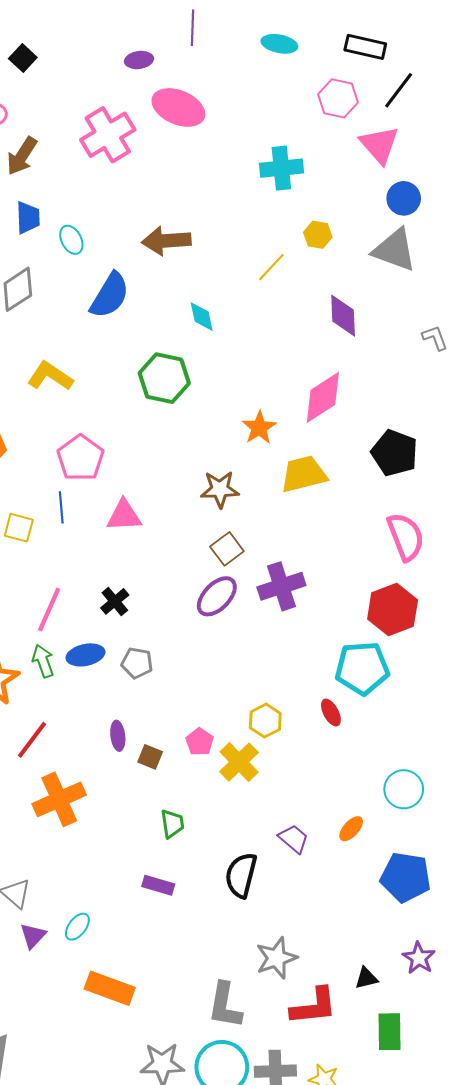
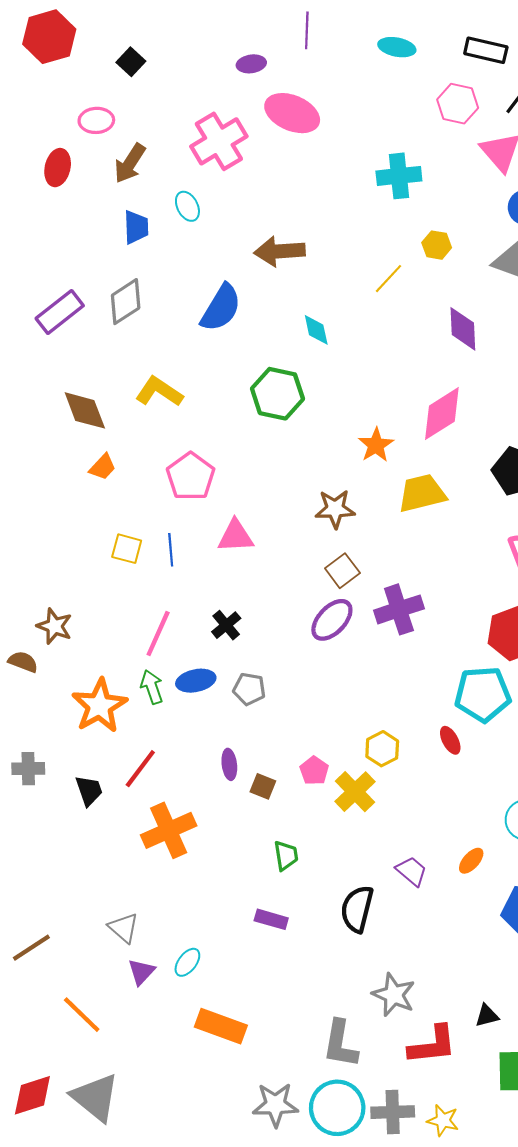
cyan ellipse: (71, 240) -> (187, 206), moved
blue line: (61, 507) -> (171, 550), moved
gray star: (276, 958) -> (394, 995), turned -30

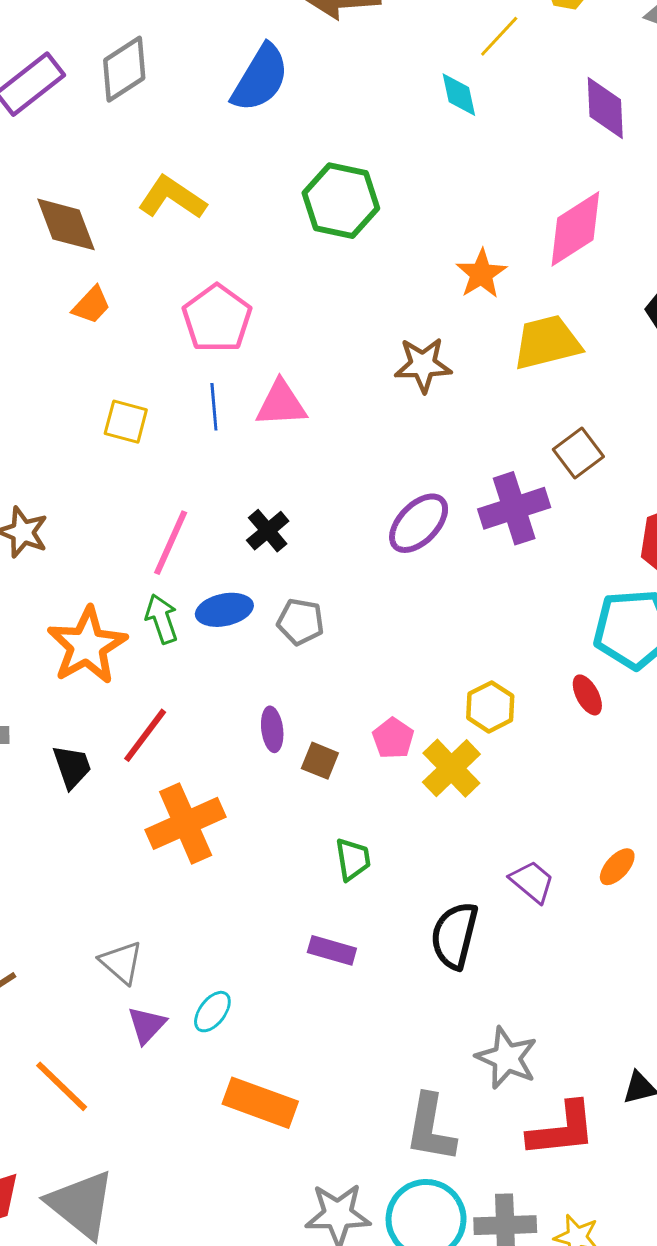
cyan diamond: (316, 330) -> (459, 95), moved
blue line: (171, 550) -> (214, 407), moved
brown square: (342, 571) -> (578, 453), moved

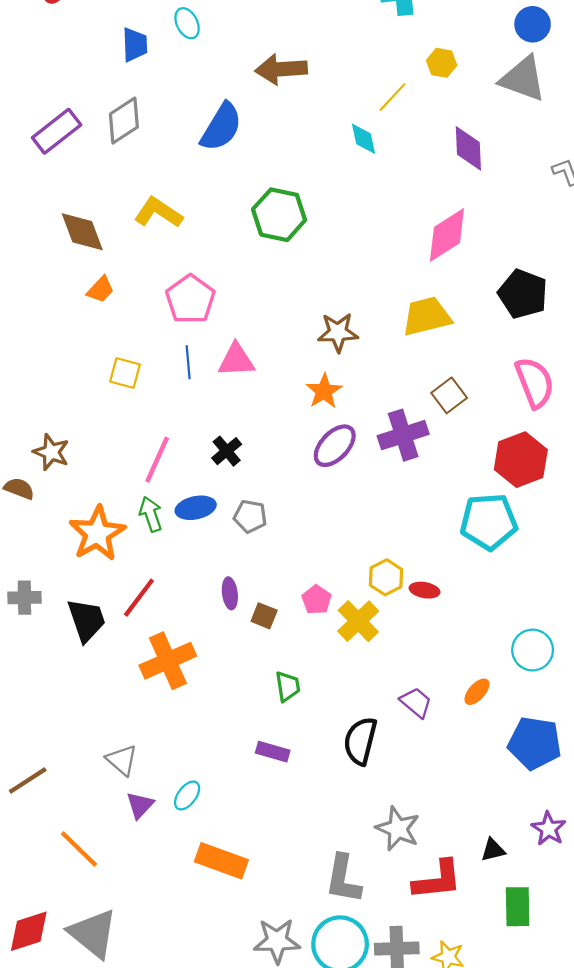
orange star: (481, 274) -> (324, 391), moved
red ellipse: (587, 695) -> (425, 590), moved, turned -52
black trapezoid: (72, 767) -> (87, 620), size x1.4

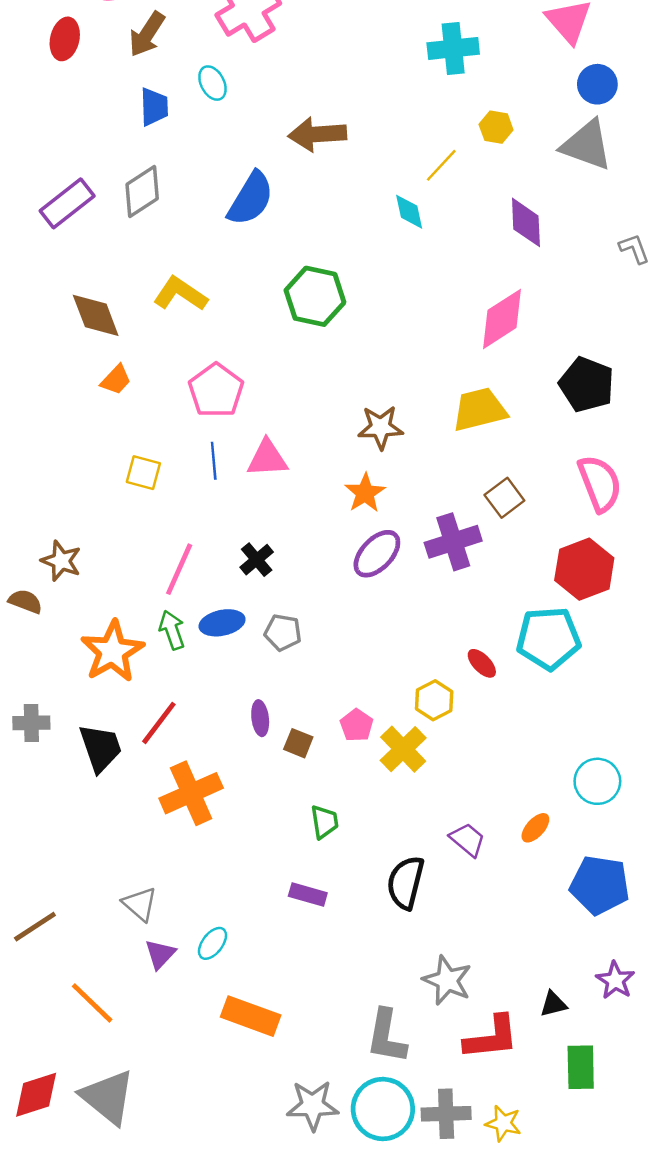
red ellipse: (425, 590) -> (482, 663), moved, turned 36

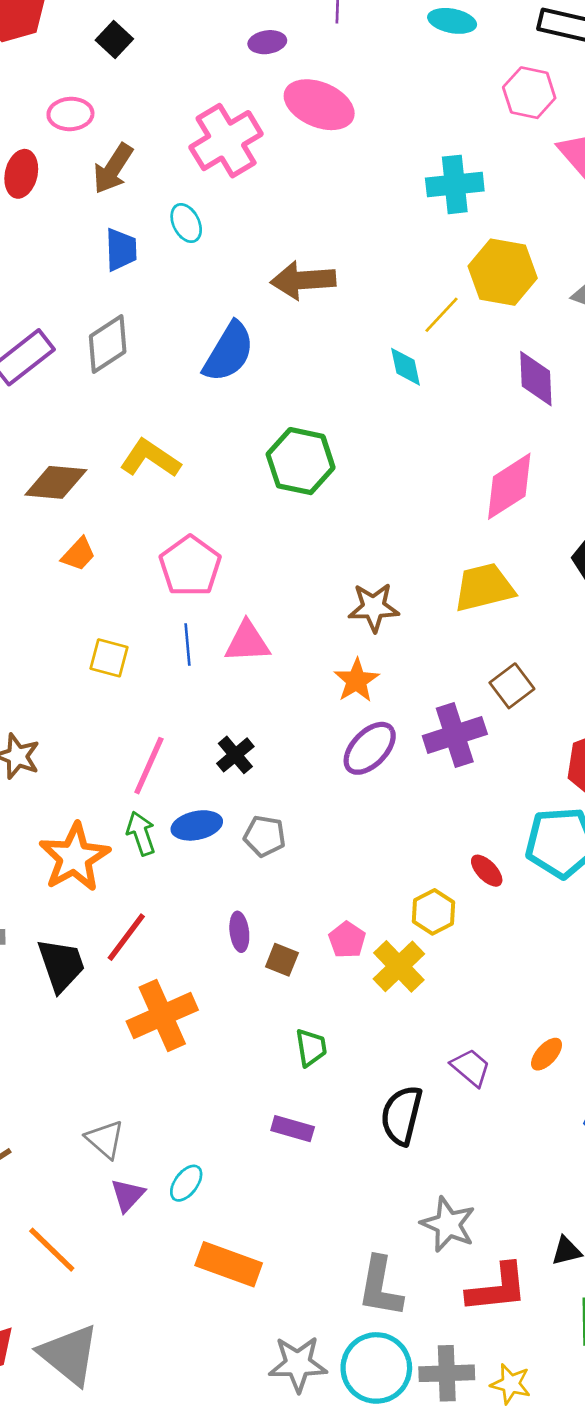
yellow hexagon: (496, 127) -> (503, 272), size x1.8
brown diamond: (96, 315) -> (56, 482), turned -64

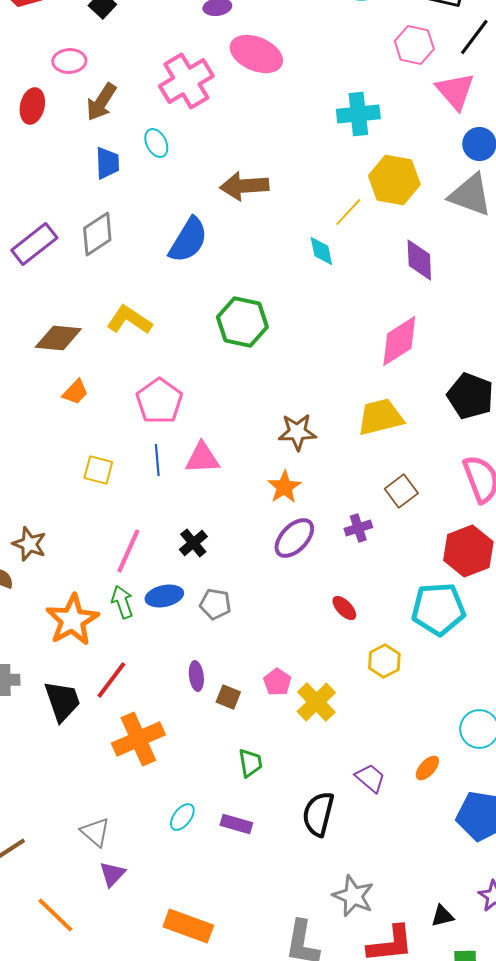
purple cross: (455, 735) -> (358, 528), size x0.6
red ellipse: (487, 871) -> (344, 608), moved
yellow hexagon: (433, 912) -> (384, 661), moved
cyan ellipse: (186, 1183) -> (182, 817), moved

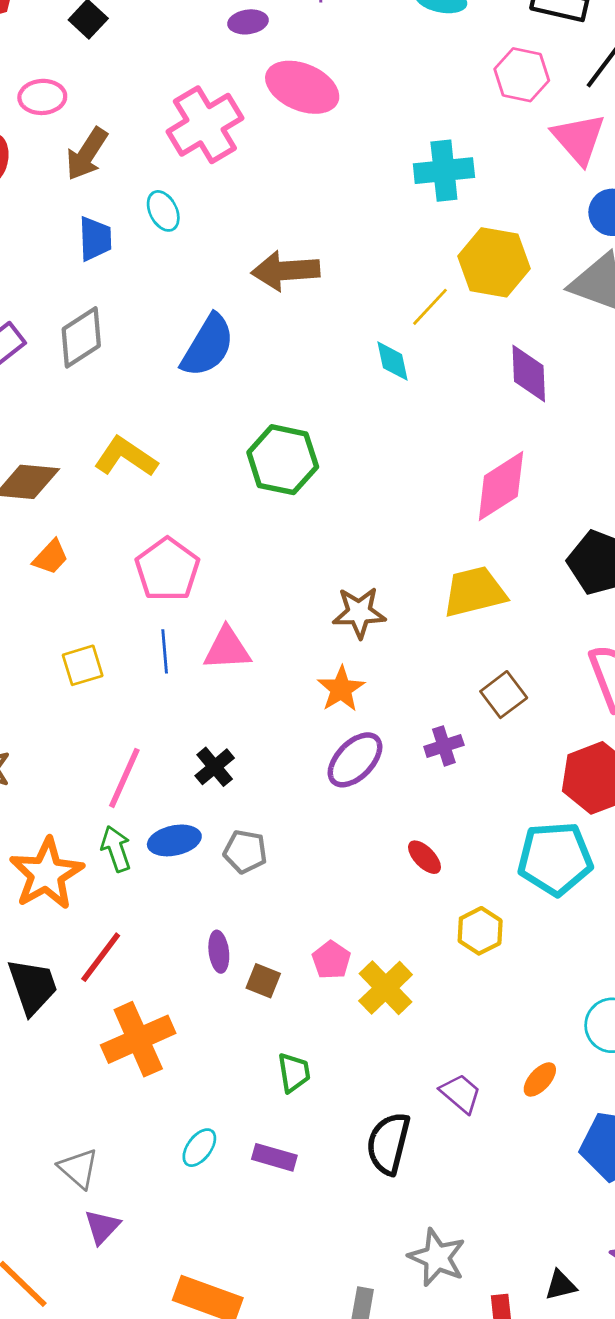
yellow square: (98, 470) -> (83, 665), turned -32

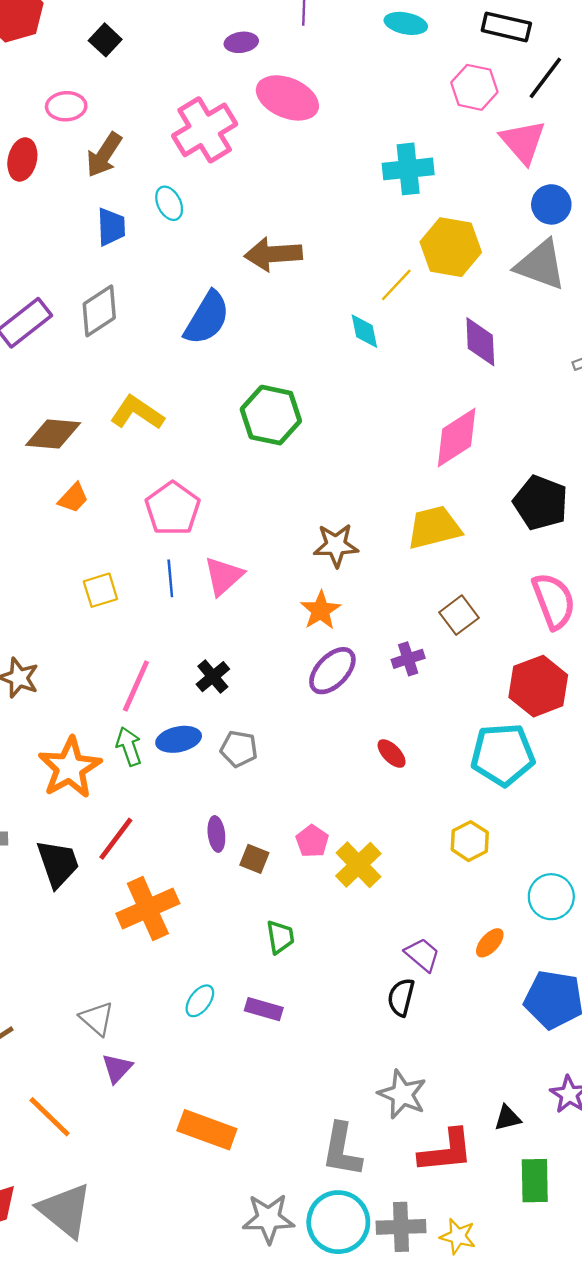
pink triangle: (227, 649) -> (224, 576), turned -39
yellow hexagon: (480, 931) -> (470, 841), moved
black semicircle: (388, 1143) -> (401, 997), moved, size x0.7

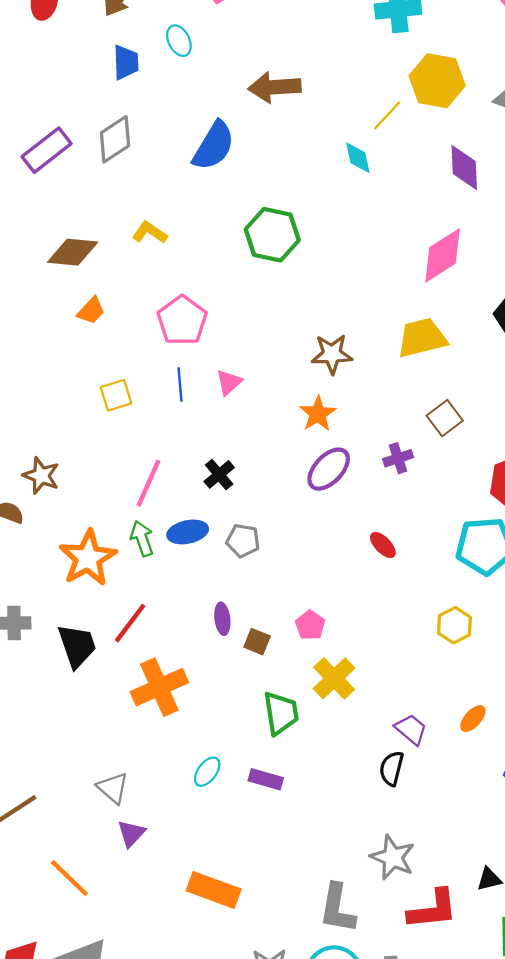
yellow L-shape: (137, 413) -> (150, 233), size x0.7
pink triangle: (224, 576) -> (229, 382), size x0.7
yellow cross: (358, 865) -> (334, 678), moved
green trapezoid: (280, 937) -> (281, 713), size x1.4

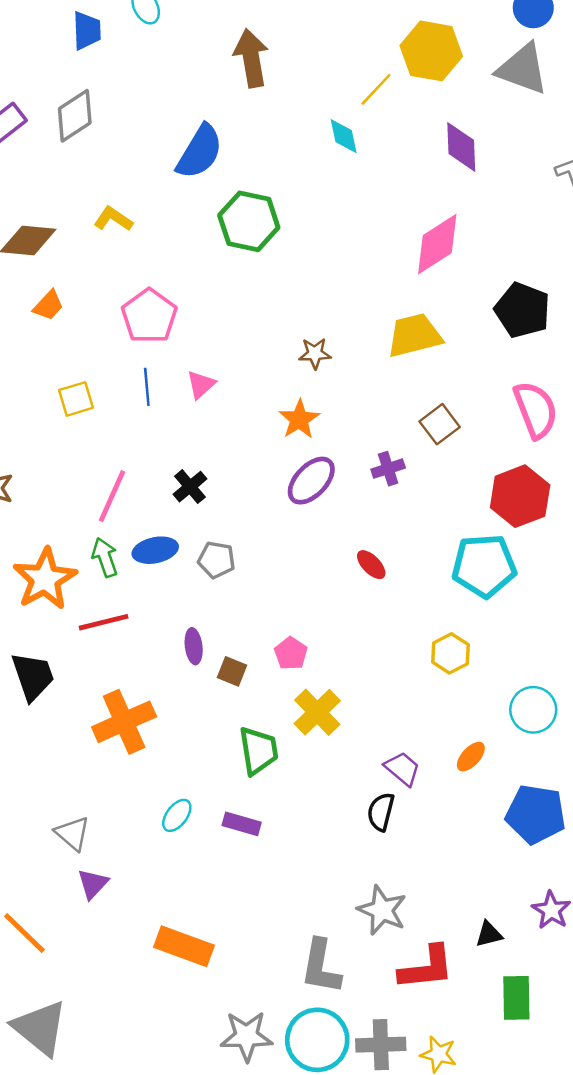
brown arrow: (274, 87) -> (251, 58), turned 84
blue semicircle: (214, 146) -> (200, 152), moved
brown star: (332, 354) -> (315, 353), size x0.7
red line: (130, 623) -> (104, 622), moved, turned 39

